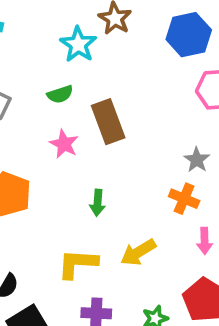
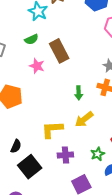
green arrow: (97, 203) -> (79, 93), moved

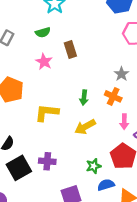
brown rectangle: (59, 51) -> (70, 50), size x0.7
yellow L-shape: (52, 130) -> (47, 113), moved
purple cross: (65, 155) -> (47, 161), moved

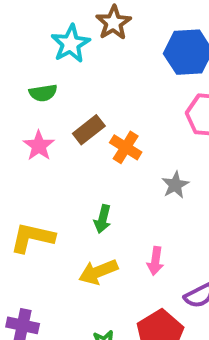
brown rectangle: (70, 50) -> (89, 130), turned 63
orange cross: (113, 96) -> (126, 147), moved
pink arrow: (124, 122) -> (155, 261), moved

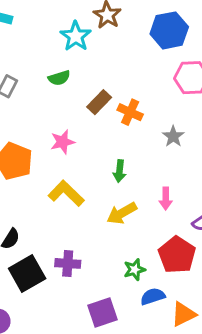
pink star: (39, 146) -> (63, 142), moved, turned 30
yellow L-shape: (32, 238) -> (66, 193), turned 39

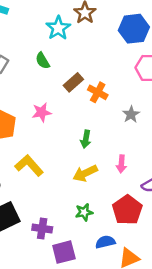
green semicircle: (59, 78) -> (43, 61), turned 72
yellow L-shape: (66, 193) -> (29, 165), moved
purple cross: (68, 263) -> (42, 229), moved
green star: (135, 270) -> (84, 212), moved

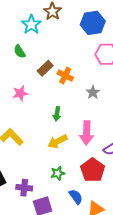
pink arrow: (121, 164) -> (87, 133), size x1.6
blue semicircle: (105, 242) -> (76, 197), turned 70

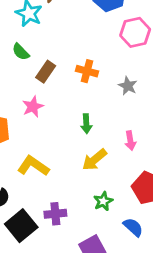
brown rectangle: (45, 68) -> (46, 72), moved
pink arrow: (87, 133) -> (130, 141), size x0.6
purple cross: (24, 188) -> (55, 214), moved

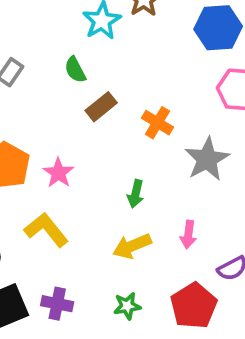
gray star: (128, 86) -> (207, 159), size x1.6
pink star: (33, 107) -> (58, 173), moved, turned -30

